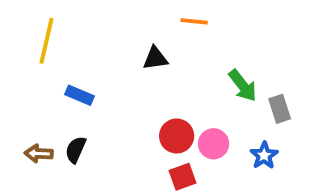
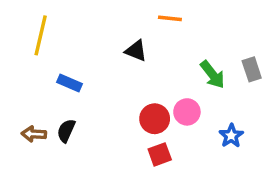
black triangle: (155, 58) -> (136, 51), turned 30
gray rectangle: (280, 109) -> (252, 69), moved
pink circle: (214, 144) -> (187, 112), moved

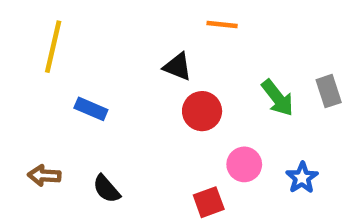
pink circle: (187, 112) -> (244, 164), moved
red circle: (155, 119) -> (202, 111), moved
black semicircle: (66, 131) -> (106, 189), moved, turned -65

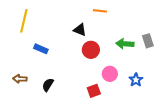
green arrow: (278, 98) -> (125, 44), turned 132
black semicircle: (106, 189) -> (48, 85), turned 72

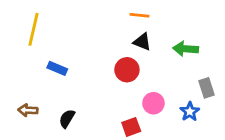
black triangle: (80, 30) -> (142, 42), moved
gray rectangle: (148, 41) -> (206, 88), moved
green arrow: (125, 44) -> (186, 49), moved

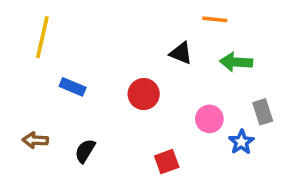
orange line: (140, 15) -> (215, 19), moved
red circle: (127, 70) -> (144, 94), moved
pink circle: (153, 103) -> (209, 119), moved

